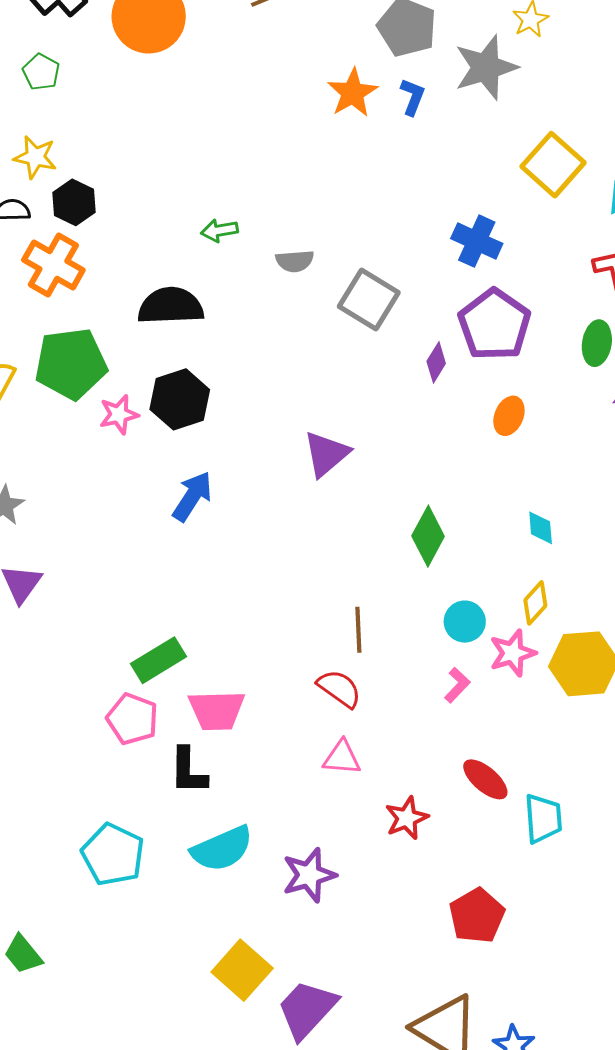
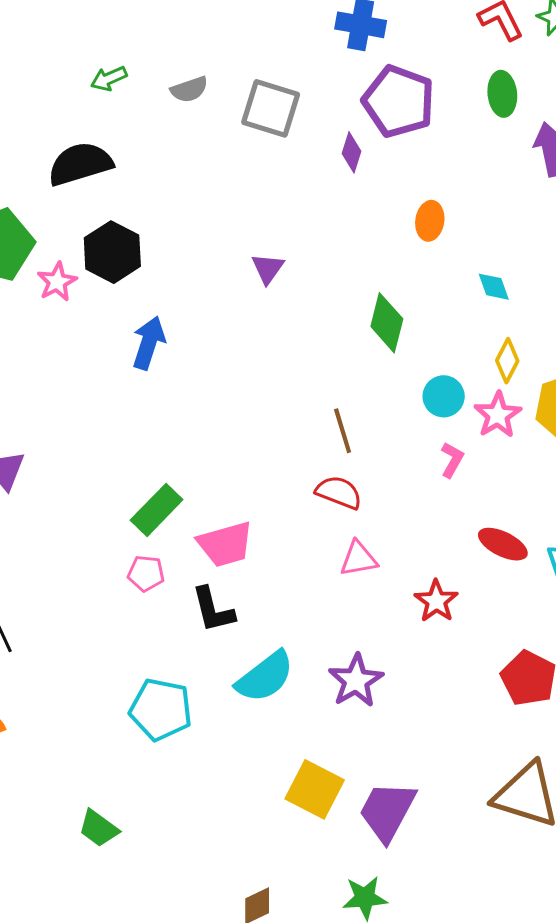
orange ellipse: (509, 416) -> (430, 221), moved
purple triangle: (326, 454) -> (268, 268), size x0.7
pink pentagon: (132, 719) -> (146, 573), size x0.7

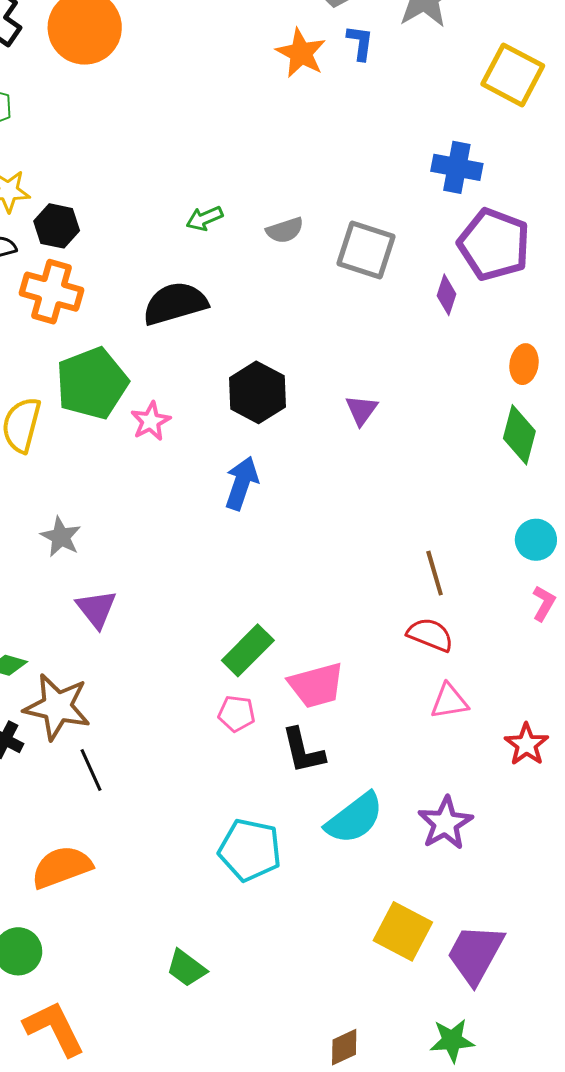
black hexagon: (112, 252) -> (257, 392), moved
green diamond: (387, 323) -> (519, 435), moved

